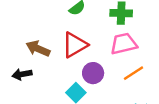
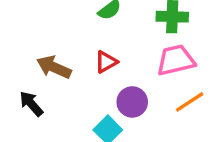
red triangle: (75, 45) -> (106, 62), size x0.6
black arrow: (22, 74) -> (31, 104), turned 60

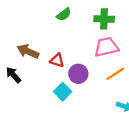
red triangle: (106, 62) -> (57, 60), moved, turned 48

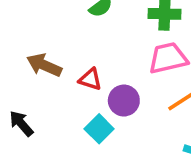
black arrow: (13, 75) -> (21, 124), moved

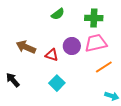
purple circle: (124, 101) -> (72, 46), moved

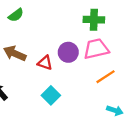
green semicircle: (58, 14) -> (16, 15), moved

